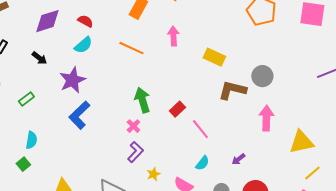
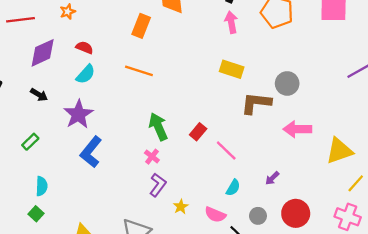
pink arrow: (173, 36) -> (231, 22), moved
pink arrow: (266, 118) -> (297, 129), turned -85

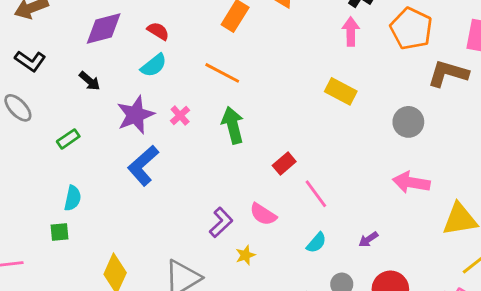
brown L-shape: (256, 103) -> (448, 73), moved
green arrow: (158, 127) -> (233, 125), moved
pink cross: (152, 157) -> (180, 115), moved
green square: (36, 214) -> (60, 232), turned 32
pink semicircle: (215, 215) -> (263, 214), moved

